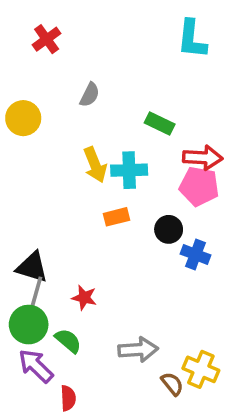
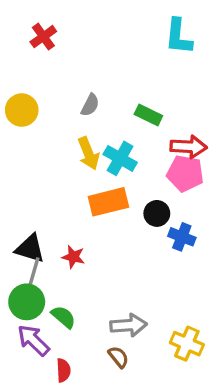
gray semicircle: (90, 95) -> (90, 105), moved
cyan cross: (129, 170) -> (120, 158), turned 32
orange rectangle: (117, 217) -> (108, 202), size x1.6
red star: (84, 298) -> (73, 257), moved
brown semicircle: (172, 384) -> (118, 357), moved

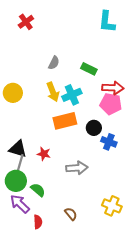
yellow circle: (22, 110) -> (13, 93), moved
cyan cross: (120, 158) -> (72, 95), turned 36
gray arrow: (128, 325) -> (77, 168), moved

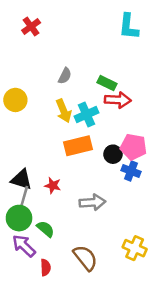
red arrow: (113, 88) -> (118, 100), moved
yellow circle: (13, 93) -> (15, 100), moved
pink pentagon: (111, 104) -> (133, 147), moved
brown semicircle: (71, 214) -> (85, 258), size x1.6

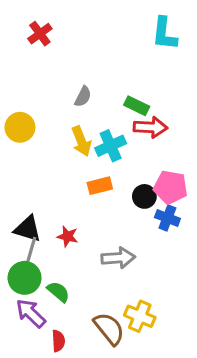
orange rectangle: (78, 146) -> (100, 186), size x0.7
yellow cross: (135, 248) -> (140, 316), moved

